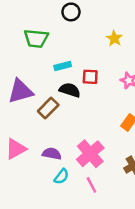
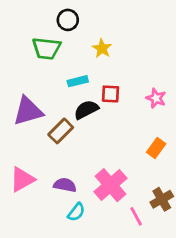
black circle: (71, 12) -> (68, 20), moved
yellow star: (114, 38) -> (102, 48), moved
black semicircle: (70, 90) -> (86, 110), turned -45
pink line: (91, 185) -> (136, 216), moved

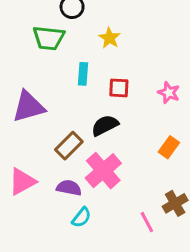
cyan rectangle: (78, 81) -> (83, 74), turned -72
black semicircle: (86, 110) -> (105, 125), moved
brown rectangle: (61, 131) -> (69, 146), moved
pink cross: (110, 185) -> (103, 171), moved

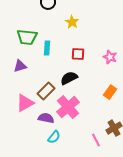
green trapezoid: (49, 38) -> (27, 37), moved
cyan rectangle: (83, 74) -> (47, 48), moved
purple triangle: (28, 107) -> (20, 66), size x0.6
pink triangle: (22, 182) -> (25, 103), moved

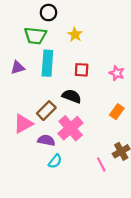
green trapezoid: (27, 37) -> (35, 36), moved
cyan rectangle: (47, 48) -> (47, 63), size x1.6
purple triangle: (20, 66) -> (18, 68), moved
black semicircle: (69, 78) -> (72, 96), turned 48

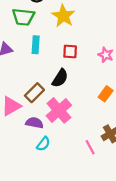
yellow star: (75, 35) -> (63, 16), size x1.5
cyan rectangle: (47, 63) -> (36, 45), size x0.7
black semicircle: (72, 96) -> (60, 78), turned 102

